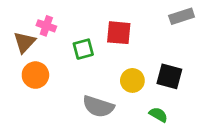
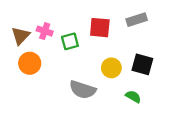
gray rectangle: (182, 16) -> (137, 20), moved
pink cross: (46, 26) -> (45, 31), moved

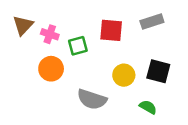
brown triangle: (21, 36) -> (23, 25), moved
orange circle: (30, 63) -> (51, 69), moved

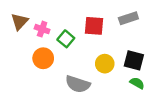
green square: (78, 46) -> (66, 39), turned -35
green semicircle: (148, 107) -> (137, 83), moved

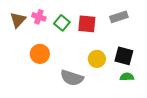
pink cross: (42, 29) -> (39, 17), moved
green square: (66, 39) -> (62, 23), moved
green semicircle: (137, 83) -> (127, 77), turned -32

